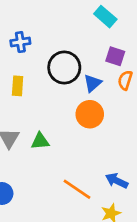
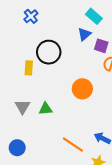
blue cross: (20, 42) -> (31, 16), moved, turned -32
black circle: (64, 67) -> (49, 52), moved
blue triangle: (93, 83) -> (84, 34), moved

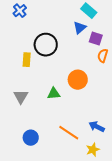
blue cross: (31, 16) -> (20, 11), moved
green triangle: (46, 109) -> (54, 94), moved
blue circle: (17, 148) -> (31, 138), moved

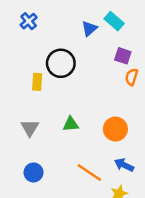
blue triangle: (80, 28) -> (89, 29), moved
orange circle: (78, 80) -> (115, 129), moved
blue circle: (31, 138) -> (34, 172), moved

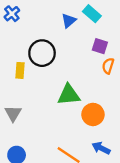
green triangle: (71, 124) -> (69, 95), moved, size x1.5

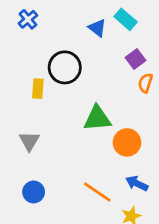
blue triangle: (69, 21) -> (97, 28), turned -42
purple square: (100, 46) -> (135, 59), turned 35

